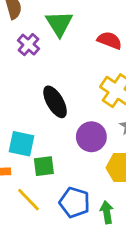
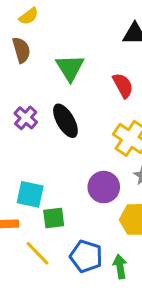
red semicircle: (110, 40) -> (123, 85), turned 40
purple cross: (28, 45) -> (26, 118), moved
black ellipse: (55, 102) -> (65, 121), moved

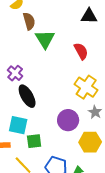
brown semicircle: (21, 50) -> (29, 21), moved
black ellipse: (65, 121) -> (27, 96), moved

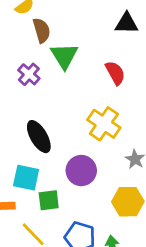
purple cross: (15, 73) -> (29, 74), moved
yellow cross: (86, 87) -> (104, 124), moved
purple circle: (68, 120) -> (81, 171), moved

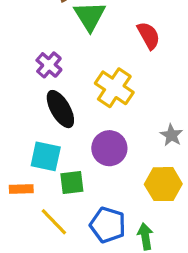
purple cross: (29, 74) -> (49, 65), moved
yellow cross: (104, 124) -> (114, 88), moved

